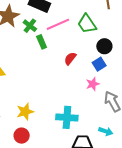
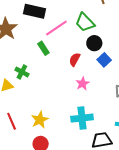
green cross: (30, 26) -> (22, 72), moved
black circle: (104, 46) -> (94, 43), moved
pink star: (93, 84) -> (83, 84), moved

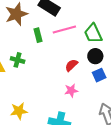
green rectangle: (43, 48) -> (38, 35), moved
green cross: (22, 72) -> (18, 60), turned -32

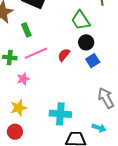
pink line: (64, 30) -> (36, 53), moved
pink star: (71, 91) -> (23, 79), moved

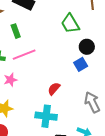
black circle: (86, 42) -> (87, 47), moved
red semicircle: (64, 55) -> (54, 89), moved

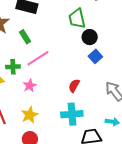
green trapezoid: (70, 24) -> (77, 19), turned 30
black circle: (87, 47) -> (90, 37), moved

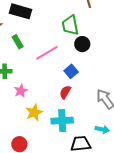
blue square: (95, 56) -> (71, 71), moved
pink line: (38, 58) -> (47, 53), moved
yellow star: (30, 115) -> (34, 112), moved

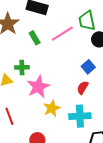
pink line: (47, 53) -> (62, 34), moved
pink star: (21, 91) -> (38, 87), size x1.6

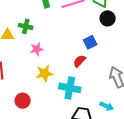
pink star: (38, 87) -> (37, 49), size x0.6

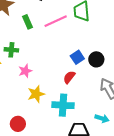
black circle: (108, 18) -> (96, 59), moved

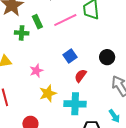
green cross: (11, 50) -> (22, 33), moved
blue square: (77, 57) -> (70, 56), moved
cyan arrow: (102, 118) -> (114, 116), turned 40

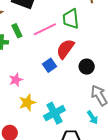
red semicircle: (80, 76) -> (65, 49), moved, size x1.5
cyan cross: (75, 104) -> (54, 113), turned -30
cyan arrow: (114, 116) -> (93, 117), moved

